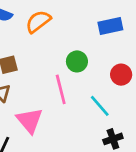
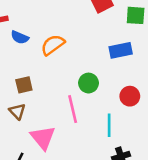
cyan line: (100, 106) -> (109, 125), turned 40

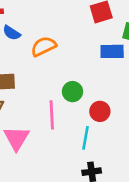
blue rectangle: (121, 50) -> (112, 51), moved
red circle: (130, 96) -> (100, 111), moved

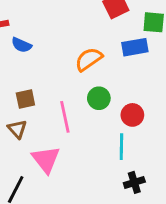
orange semicircle: (44, 46) -> (89, 59), moved
pink line: (52, 115) -> (65, 117), moved

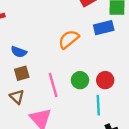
blue semicircle: (22, 45) -> (19, 52), moved
green circle: (99, 98) -> (80, 80), moved

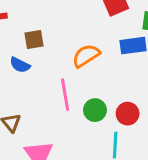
brown square: (22, 73) -> (34, 39), moved
pink line: (53, 85) -> (65, 95), moved

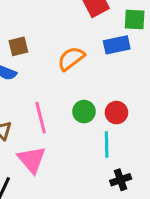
pink line: (65, 95) -> (41, 118), moved

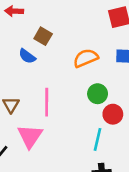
brown square: (18, 46) -> (43, 36), turned 30
green circle: (84, 112) -> (98, 94), moved

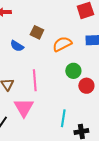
brown square: (43, 36) -> (37, 32), moved
cyan line: (97, 139) -> (63, 118), moved

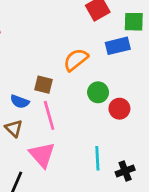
brown square: (37, 32) -> (44, 85), moved
blue semicircle: (17, 46) -> (20, 102), moved

